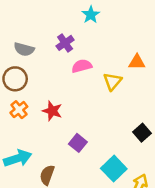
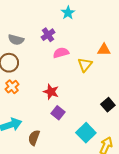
red star: (52, 111) -> (51, 92), moved

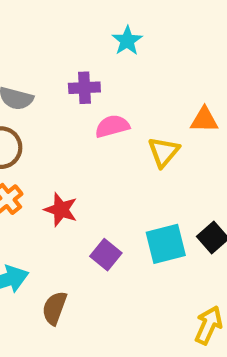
purple cross: (48, 35) -> (84, 88), turned 32
red star: (51, 92) -> (61, 210), moved
cyan square: (86, 133) -> (166, 244), moved, turned 30

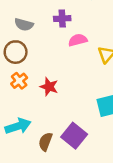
purple square: (106, 255) -> (74, 136), moved, size x1.5

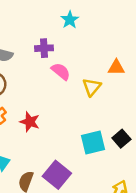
pink semicircle: (78, 40) -> (61, 71), turned 54

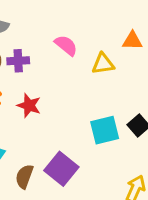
purple cross: (44, 48) -> (18, 61), moved
yellow triangle: (92, 87) -> (103, 64), turned 42

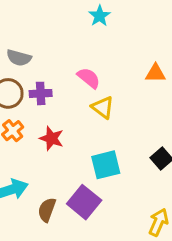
yellow triangle: (103, 64) -> (103, 107), moved, turned 45
cyan square: (105, 130) -> (106, 165), moved

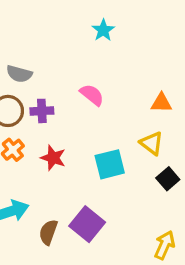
orange triangle: (155, 73) -> (161, 103), moved
yellow triangle: (103, 107) -> (152, 143), moved
cyan square: (106, 165) -> (110, 164), moved

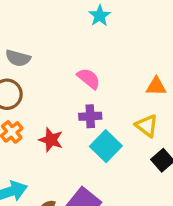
purple cross: (42, 111) -> (90, 116), moved
cyan square: (110, 164) -> (106, 146), turned -32

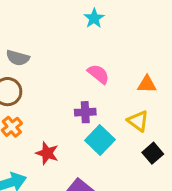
pink semicircle: (89, 79) -> (98, 74), moved
red star: (51, 140) -> (47, 153), moved

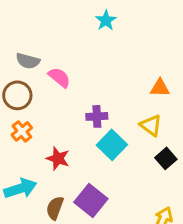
pink semicircle: (98, 74) -> (59, 77), moved

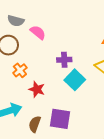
orange cross: (22, 131) -> (20, 70), moved
purple square: (91, 200) -> (60, 119), turned -30

